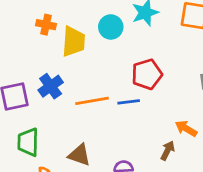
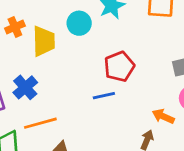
orange cross: (46, 25) -> (15, 27), turned -30
orange line: (92, 101) -> (40, 123), moved

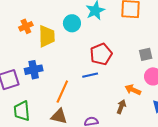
blue cross: (25, 87) -> (34, 70), turned 30
orange line: (40, 123) -> (62, 92), moved, turned -50

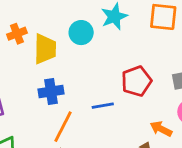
red pentagon: (101, 54) -> (136, 81), moved
blue cross: (34, 70) -> (51, 92), moved

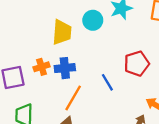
orange cross: (17, 34) -> (42, 67), moved
blue line: (103, 106) -> (107, 82), turned 66

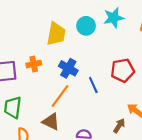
blue cross: (65, 68) -> (68, 68), moved, turned 30

